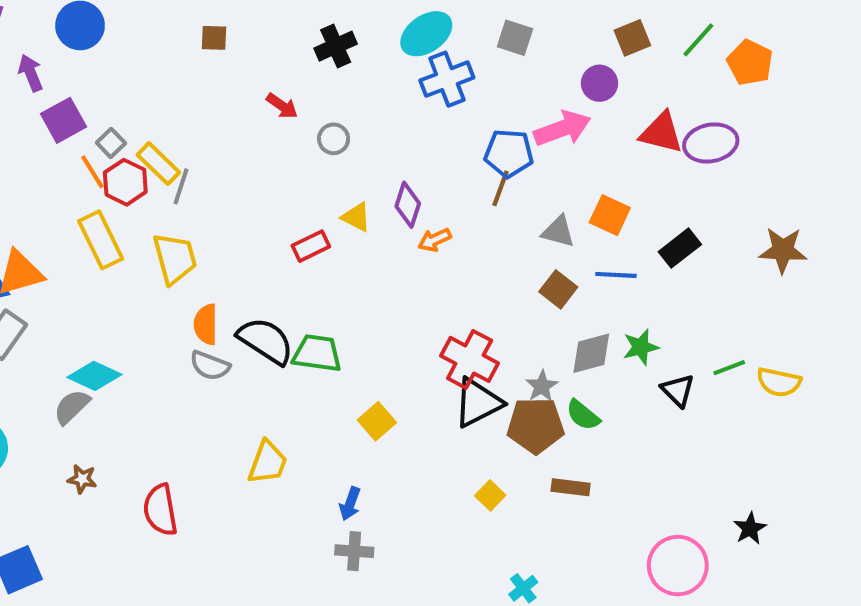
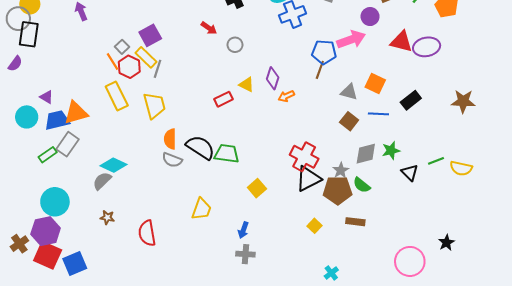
purple square: (64, 120) -> (150, 35), moved

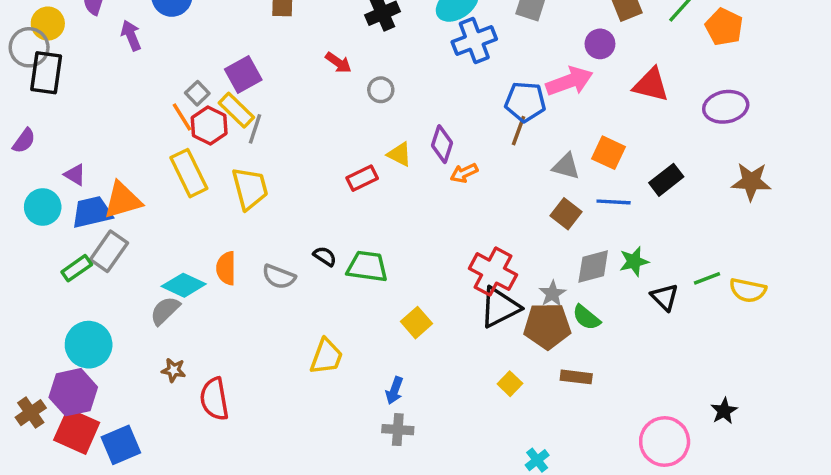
purple ellipse: (427, 47) -> (726, 107), moved
purple semicircle: (15, 64) -> (24, 141), moved
orange semicircle: (170, 139) -> (226, 268), moved
black semicircle: (200, 147) -> (325, 256), size x0.5
red semicircle: (147, 233) -> (214, 399), moved

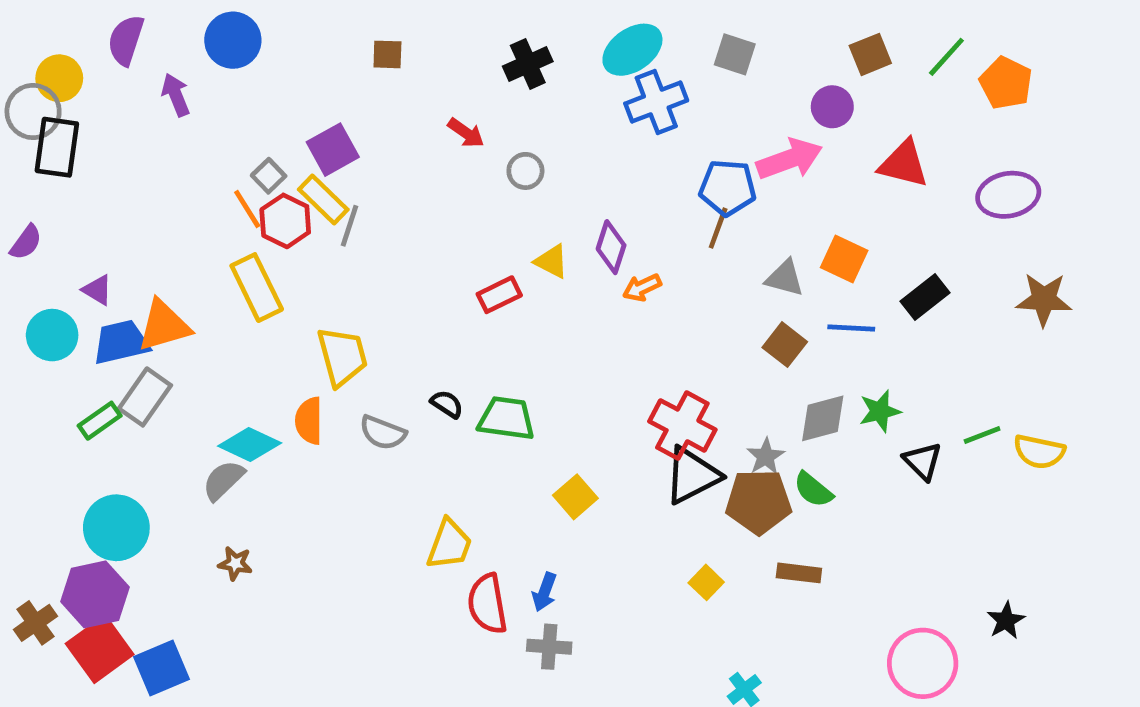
yellow trapezoid: (250, 188) -> (342, 356), moved
red semicircle: (214, 399) -> (487, 604), moved
red square: (77, 431) -> (100, 649), turned 30

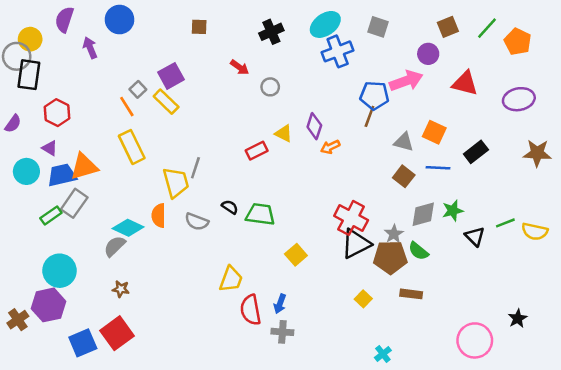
red hexagon: (285, 221) -> (57, 113), moved
gray line: (349, 226) -> (195, 168), moved
red square: (100, 649) -> (117, 333), moved

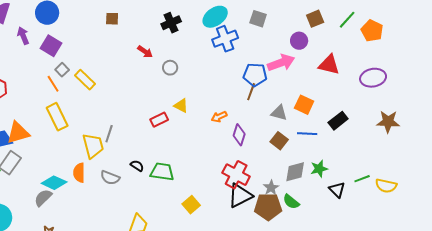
purple square: (171, 76) -> (51, 46), moved, turned -30
purple diamond: (314, 126) -> (239, 135), moved

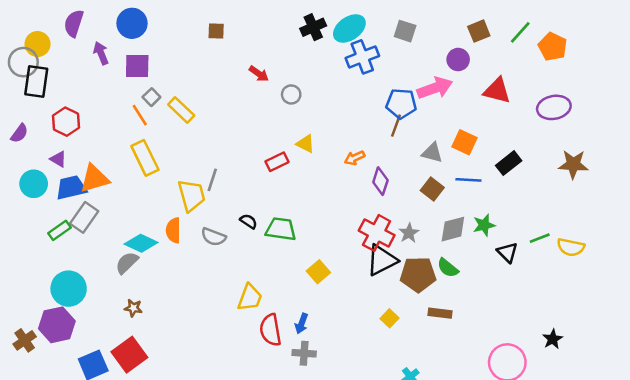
black cross: (171, 23) -> (313, 27), moved
purple square: (51, 46) -> (137, 66), turned -30
gray star: (271, 188) -> (409, 233), moved

